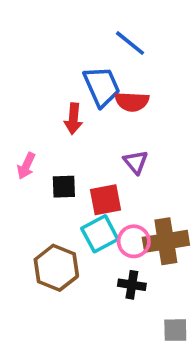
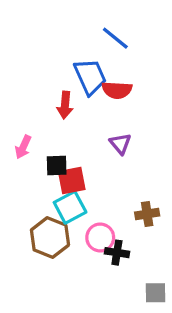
red square: (105, 200) -> (72, 181), moved
cyan square: (100, 234) -> (70, 207), moved
pink circle: (134, 241) -> (100, 238), moved
brown cross: (166, 241) -> (147, 214), size x0.6

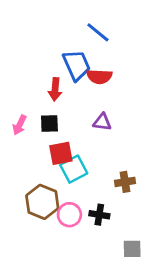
purple triangle: (120, 144) -> (102, 122), turned -42
black square: (57, 165) -> (49, 124), moved
cyan square: (70, 207) -> (74, 169), moved
pink circle: (100, 238) -> (69, 215), moved

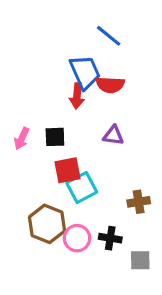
red arrow: (55, 89) -> (77, 96), moved
gray square: (132, 249) -> (140, 260), moved

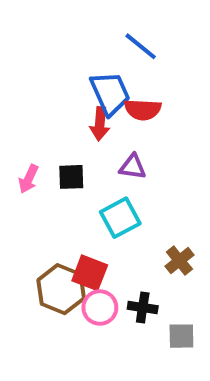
purple triangle: (113, 135) -> (133, 167), moved
red square: (68, 170) -> (90, 273), moved, turned 32
cyan square: (82, 188) -> (120, 218), moved
brown cross: (139, 202) -> (179, 261), turned -30

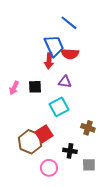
brown cross: (179, 261) -> (88, 128), turned -32
red square: (90, 273) -> (44, 134), turned 36
pink circle: (100, 307) -> (49, 168), moved

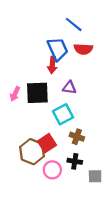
red semicircle: (70, 54) -> (83, 49), moved
black square: (35, 87) -> (37, 93), size x1.6
brown cross: (88, 128) -> (77, 137), moved
pink circle: (49, 168) -> (52, 170), moved

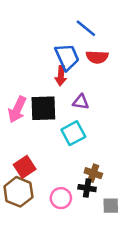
pink arrow: (15, 94) -> (17, 109), size x1.5
brown cross: (77, 137) -> (93, 173), moved
red square: (47, 143) -> (25, 167), moved
brown hexagon: (32, 152) -> (18, 192), moved

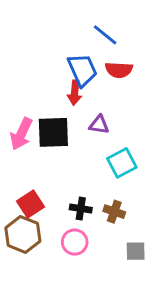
cyan square: (73, 133) -> (122, 163), moved
black cross: (87, 188) -> (81, 209), moved

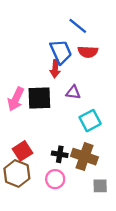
brown cross: (114, 212) -> (84, 157), size x1.6

